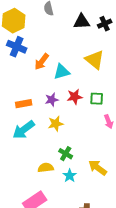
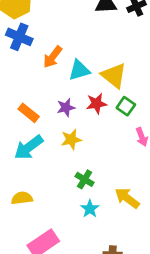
yellow triangle: (95, 60) -> (114, 76), moved
green square: (97, 99) -> (126, 106), turned 32
orange rectangle: (24, 104) -> (29, 113), turned 49
yellow semicircle: (46, 168) -> (22, 198), moved

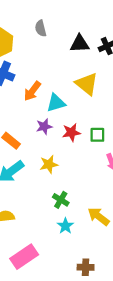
yellow triangle: (114, 76) -> (87, 84), moved
green square: (126, 106) -> (97, 135), turned -35
purple star: (66, 108) -> (44, 127), moved

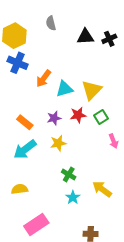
yellow triangle: (87, 84) -> (92, 90), moved, turned 35
purple star: (44, 127) -> (54, 118), moved
green square: (97, 135) -> (101, 117), turned -32

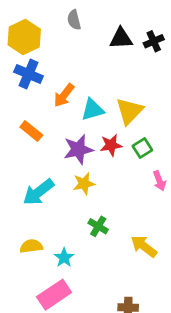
purple star: (54, 118) -> (78, 149), size x1.5
orange rectangle: (25, 122) -> (31, 131), moved
cyan star: (73, 197) -> (64, 258), moved

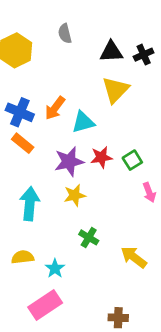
blue cross: (28, 74) -> (20, 112), moved
yellow triangle: (130, 111) -> (115, 90), moved
cyan arrow: (38, 192) -> (30, 204), turned 132

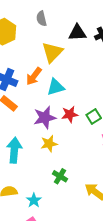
yellow triangle: (115, 90) -> (52, 52), moved

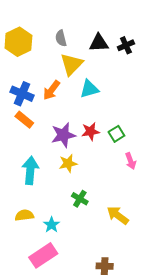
gray semicircle: (41, 19) -> (61, 38), moved
cyan triangle: (56, 87) -> (89, 89), moved

